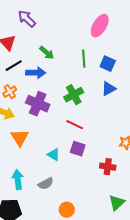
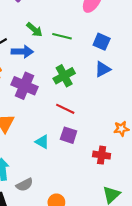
green line: (84, 59) -> (62, 36), moved, turned -72
gray semicircle: (46, 184) -> (25, 185), moved

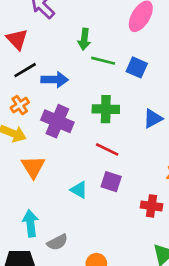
green arrow: (34, 30) -> (84, 39), moved, turned 56
blue square: (102, 42) -> (137, 67), moved
blue triangle: (103, 69) -> (153, 119), moved
green cross: (64, 76) -> (106, 109), turned 30

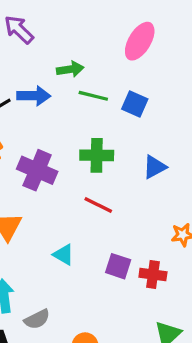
green arrow: (84, 39) -> (70, 69), turned -105
blue arrow: (55, 80) -> (34, 96), moved
purple square: (111, 182) -> (118, 266), moved

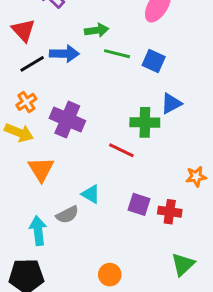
green cross: (97, 155) -> (145, 122), moved
blue triangle: (155, 167) -> (171, 103), moved
gray semicircle: (37, 319) -> (67, 215), moved

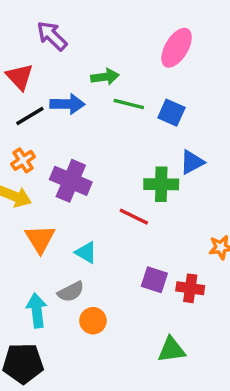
cyan triangle: (91, 194) -> (86, 252), moved
green triangle: (183, 264) -> (171, 350), moved, turned 35
orange circle: (110, 275) -> (93, 321), moved

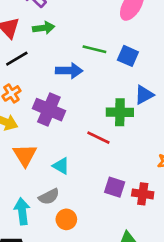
green arrow: (105, 77) -> (44, 28), moved
blue arrow: (67, 104) -> (69, 71), moved

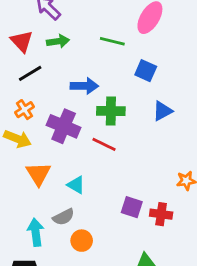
green line: (94, 49) -> (112, 41), moved
green cross: (120, 112) -> (111, 111), moved
red line: (98, 138) -> (104, 144), moved

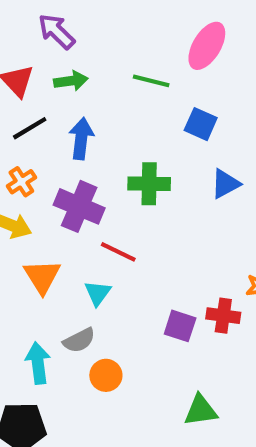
blue arrow: (84, 86) -> (81, 138), moved, turned -84
red line: (104, 144) -> (118, 252), moved
cyan triangle: (76, 185) -> (98, 293), turned 36
red cross: (161, 214) -> (223, 316), moved

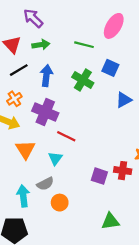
green cross: (149, 184) -> (83, 80), moved, turned 30

